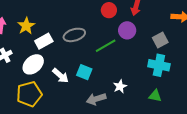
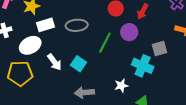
green line: (106, 46) -> (105, 43), turned -45
cyan cross: (159, 65) -> (143, 66), moved
white star: (120, 86) -> (121, 86), moved

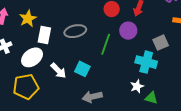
white rectangle: (46, 25) -> (44, 35), turned -54
white star: (121, 86) -> (137, 86), moved

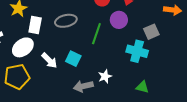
white star: (137, 86) -> (105, 76), moved

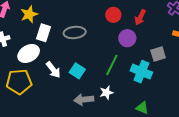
green line: (96, 34) -> (112, 65), moved

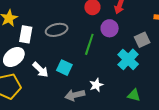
green line: (112, 65) -> (89, 44), moved
cyan cross: (141, 72) -> (128, 59), turned 30

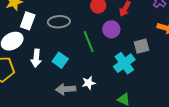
green line: (89, 44) -> (89, 42), turned -50
white arrow: (40, 70) -> (36, 58), turned 42

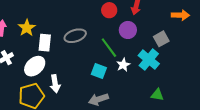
white arrow: (36, 58) -> (55, 84), moved
cyan square: (60, 60) -> (99, 71), moved
white star: (89, 83) -> (123, 65), moved

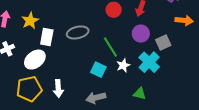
purple circle: (128, 30) -> (141, 34), moved
white arrow: (55, 84) -> (58, 88), moved
green triangle: (157, 95) -> (140, 94), moved

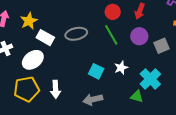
white rectangle: (47, 37) -> (45, 38), turned -72
green line: (110, 47) -> (111, 35), moved
cyan cross: (149, 62) -> (150, 79), moved

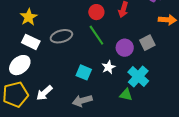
yellow star: (29, 21) -> (29, 17), moved
purple circle: (139, 36) -> (125, 48), moved
white arrow: (56, 89) -> (44, 93), turned 54

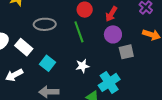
white rectangle: (31, 42) -> (24, 47), moved
purple circle: (125, 48) -> (113, 34), moved
cyan square: (84, 72) -> (47, 63), moved

